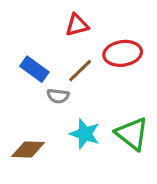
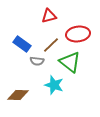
green triangle: (132, 134) -> (70, 62), moved

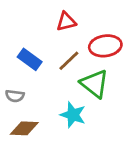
gray semicircle: (37, 61) -> (15, 96), moved

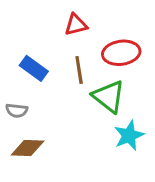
brown line: (69, 61) -> (79, 70), turned -55
cyan star: (73, 115) -> (129, 135), moved, turned 30

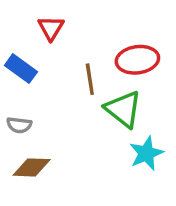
red triangle: (76, 25) -> (51, 28), moved, turned -45
blue rectangle: (34, 68) -> (21, 69), moved

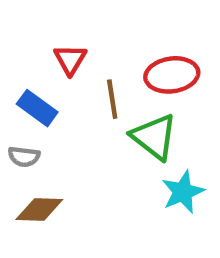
red triangle: (51, 28) -> (70, 59), moved
blue rectangle: (21, 69) -> (37, 108), moved

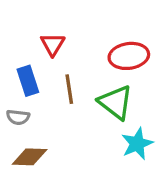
brown line: (112, 99) -> (69, 89), moved
blue rectangle: (37, 108) -> (28, 81), turned 36

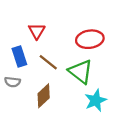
brown line: (69, 89) -> (48, 62), turned -42
brown diamond: (30, 157) -> (44, 96), moved, turned -45

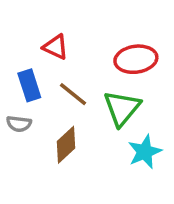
red triangle: (37, 31) -> (56, 47), turned -36
green triangle: (81, 72) -> (122, 108), turned 32

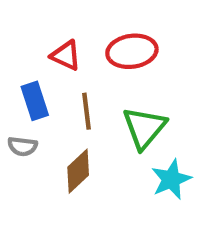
red ellipse: (136, 59) -> (132, 51), moved
brown line: (73, 94) -> (86, 111), turned 44

